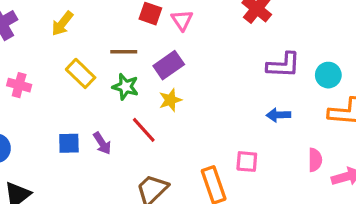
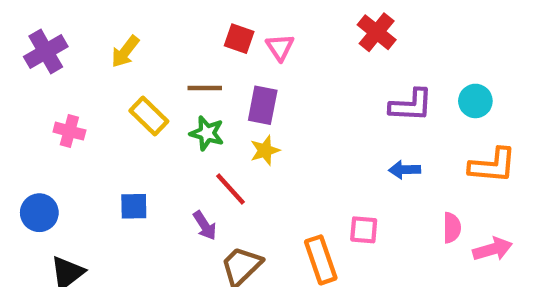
purple rectangle: (169, 65) -> (263, 105), turned -44
cyan circle: (328, 75) -> (475, 101), moved
purple arrow: (102, 143) -> (205, 226), moved

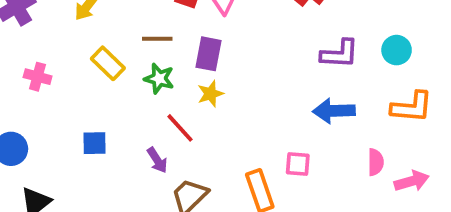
blue arrow: (405, 170) -> (334, 111), size x1.5

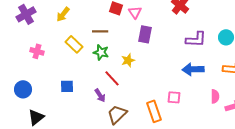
purple rectangle: (209, 54) -> (145, 34), moved

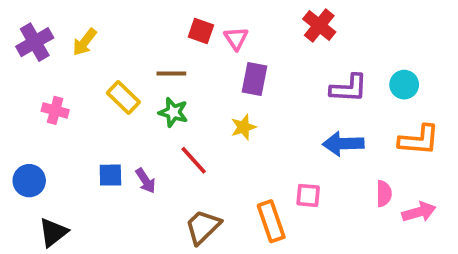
yellow arrow: (63, 14) -> (85, 42), moved
yellow star: (128, 60) -> (243, 127), moved
purple arrow: (100, 95) -> (146, 181), moved

